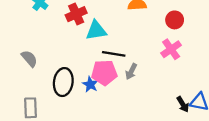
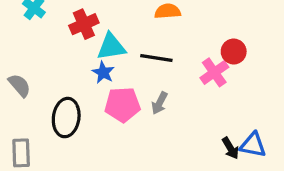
red circle: (175, 20) -> (234, 52), moved
black line: (114, 54) -> (156, 58), moved
blue star: (90, 84) -> (103, 72), moved

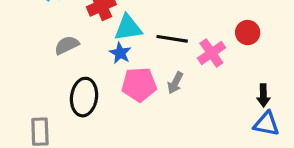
pink cross: (214, 72) -> (211, 53), moved
gray semicircle: (19, 85) -> (67, 45), moved, turned -75
black arrow: (230, 148) -> (263, 95), moved, turned 30

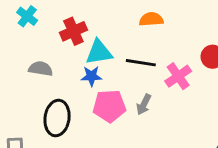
gray semicircle: (67, 45) -> (41, 69), turned 35
blue star: (120, 53) -> (91, 76), turned -30

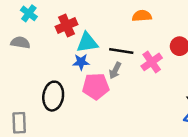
orange semicircle: (151, 19) -> (142, 16), moved
gray semicircle: (41, 69) -> (20, 43), moved
gray arrow: (144, 105) -> (115, 70), moved

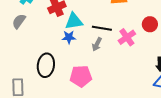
gray semicircle: (20, 43) -> (19, 21), turned -63
pink pentagon: (96, 86) -> (81, 76), moved

